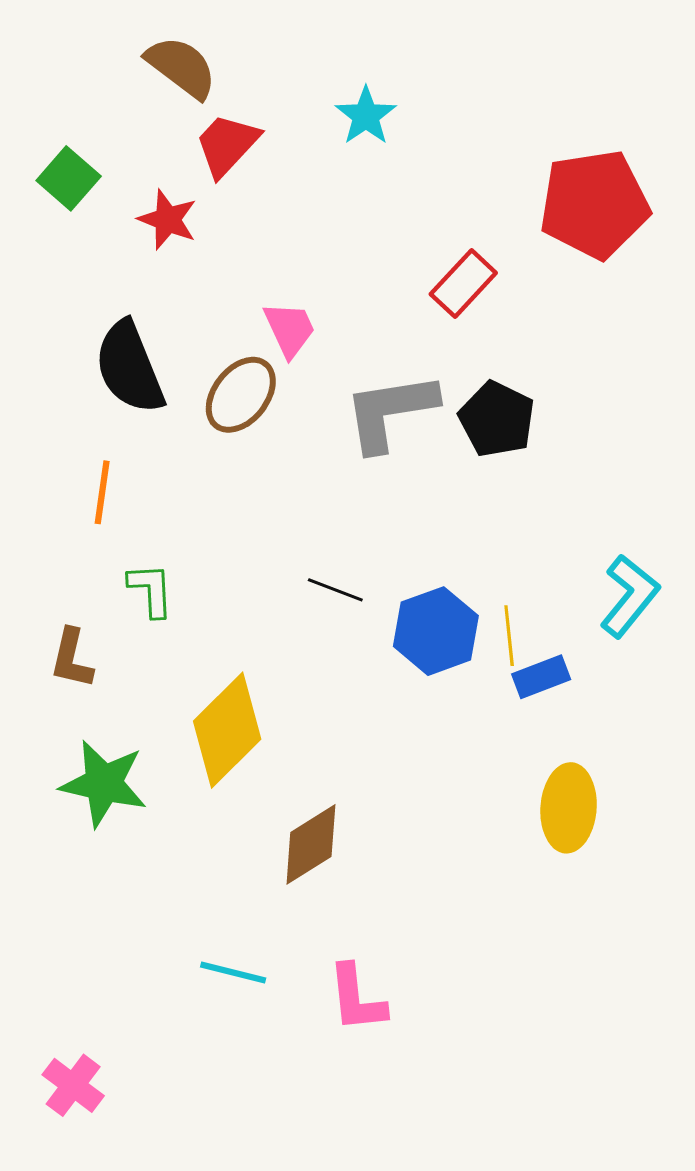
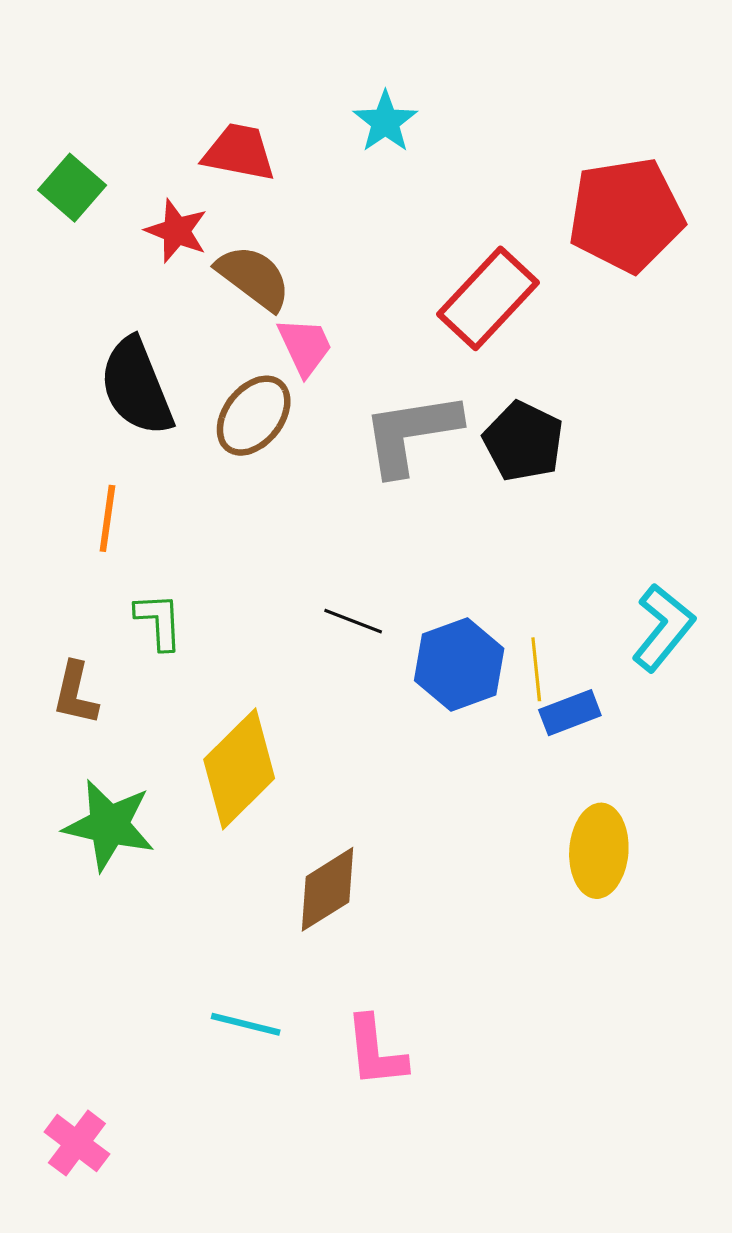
brown semicircle: (181, 67) -> (254, 277), moved
red trapezoid: (227, 145) -> (239, 152), turned 58
red rectangle: (463, 284) -> (488, 298), size x1.4

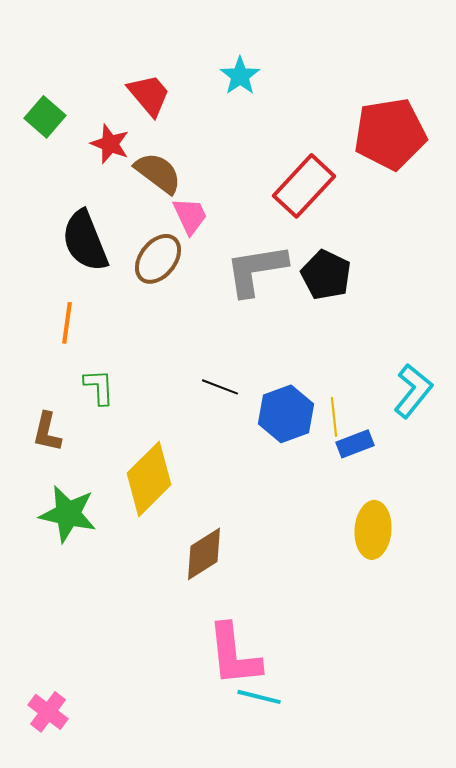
red trapezoid: (239, 152) -> (149, 95), turned 39
cyan line: (246, 1024) -> (259, 697), moved
pink L-shape: (376, 1051) -> (234, 655), size x1.4

